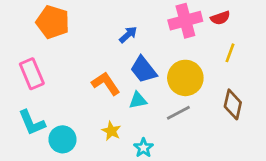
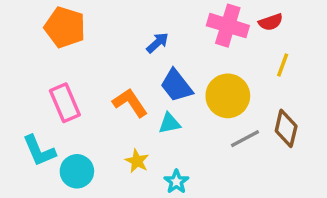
pink cross: (185, 21) -> (228, 26), turned 32
pink rectangle: (32, 74) -> (65, 103), moved
gray line: (178, 113) -> (245, 139), moved

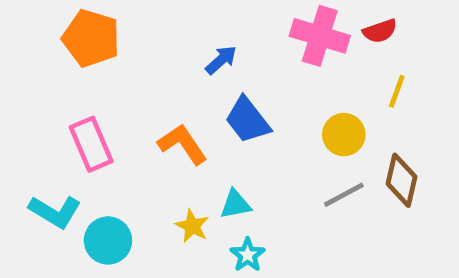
yellow circle: (228, 96) -> (344, 135), moved, size x0.7
cyan triangle: (170, 123) -> (236, 204), moved
cyan L-shape: (39, 151) -> (55, 212), turned -36

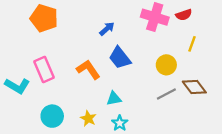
brown diamond: (402, 180) -> (194, 87), turned -50
cyan L-shape: (55, 212) -> (17, 86), moved
yellow star: (192, 226) -> (88, 118), moved

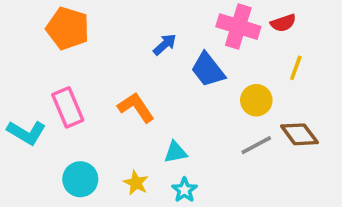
blue trapezoid: (120, 58) -> (208, 70), moved

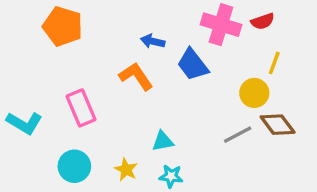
blue arrow: (165, 45) -> (153, 41), turned -125
yellow circle: (256, 100) -> (254, 93), moved
pink rectangle: (68, 107) -> (81, 108), moved
orange L-shape: (136, 107) -> (136, 76), moved
cyan star: (184, 190) -> (171, 176), turned -30

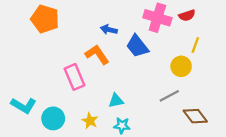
pink rectangle: (81, 108) -> (75, 77), moved
cyan L-shape: (24, 123) -> (24, 105), moved
brown diamond: (278, 125) -> (195, 116), moved

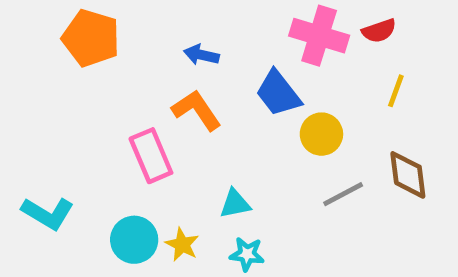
blue arrow: (109, 30) -> (201, 55), moved
yellow circle: (181, 66) -> (321, 134), moved
brown diamond: (195, 116) -> (408, 175), moved, turned 30
cyan circle: (53, 118) -> (134, 240), moved

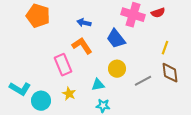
yellow line: (396, 91) -> (165, 48), moved
yellow circle: (321, 134) -> (117, 69), moved
cyan circle: (134, 240) -> (41, 101), moved
yellow star: (182, 245) -> (69, 94), moved

